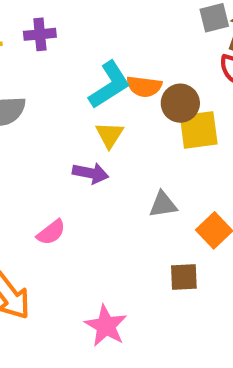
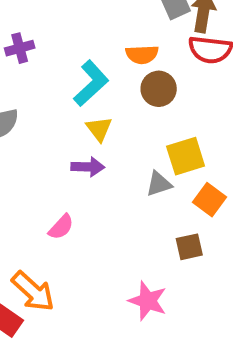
orange semicircle: (144, 86) -> (142, 54), moved
yellow square: (199, 130) -> (186, 156), moved
pink star: (106, 326) -> (148, 301), moved

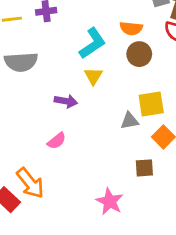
purple arrow: (88, 167) -> (66, 101), moved

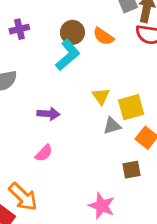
orange semicircle: (131, 28) -> (103, 36), turned 35
brown circle: (139, 54) -> (72, 32), moved
yellow triangle: (93, 76) -> (101, 96), moved

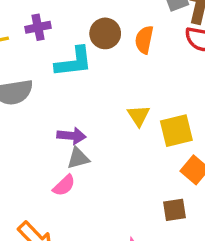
orange semicircle: (103, 36) -> (144, 40), turned 65
cyan L-shape: (68, 55) -> (74, 62), moved, turned 32
gray triangle: (112, 126) -> (78, 158), moved

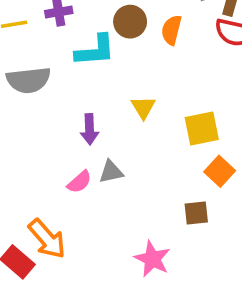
yellow triangle: (139, 116) -> (143, 107), moved
purple arrow: (71, 136) -> (89, 129), turned 80
gray triangle: (78, 158) -> (111, 172), moved

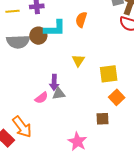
brown circle: (130, 22) -> (38, 36), moved
orange semicircle: (171, 30) -> (81, 20), moved
purple arrow: (89, 129) -> (54, 82), moved

